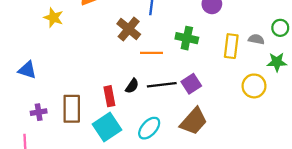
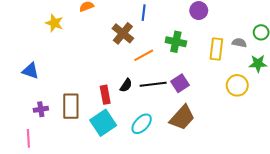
orange line: (151, 53) -> (144, 55), turned -30

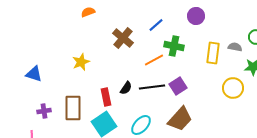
blue line: (144, 13) -> (156, 25), moved, turned 42
yellow star: (54, 23) -> (81, 62), moved, turned 30
orange line: (144, 55) -> (154, 60), moved

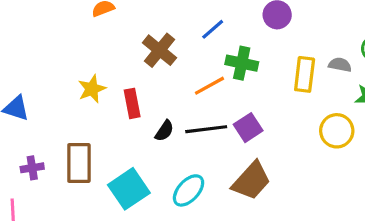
red rectangle: (106, 97) -> (132, 103), moved

